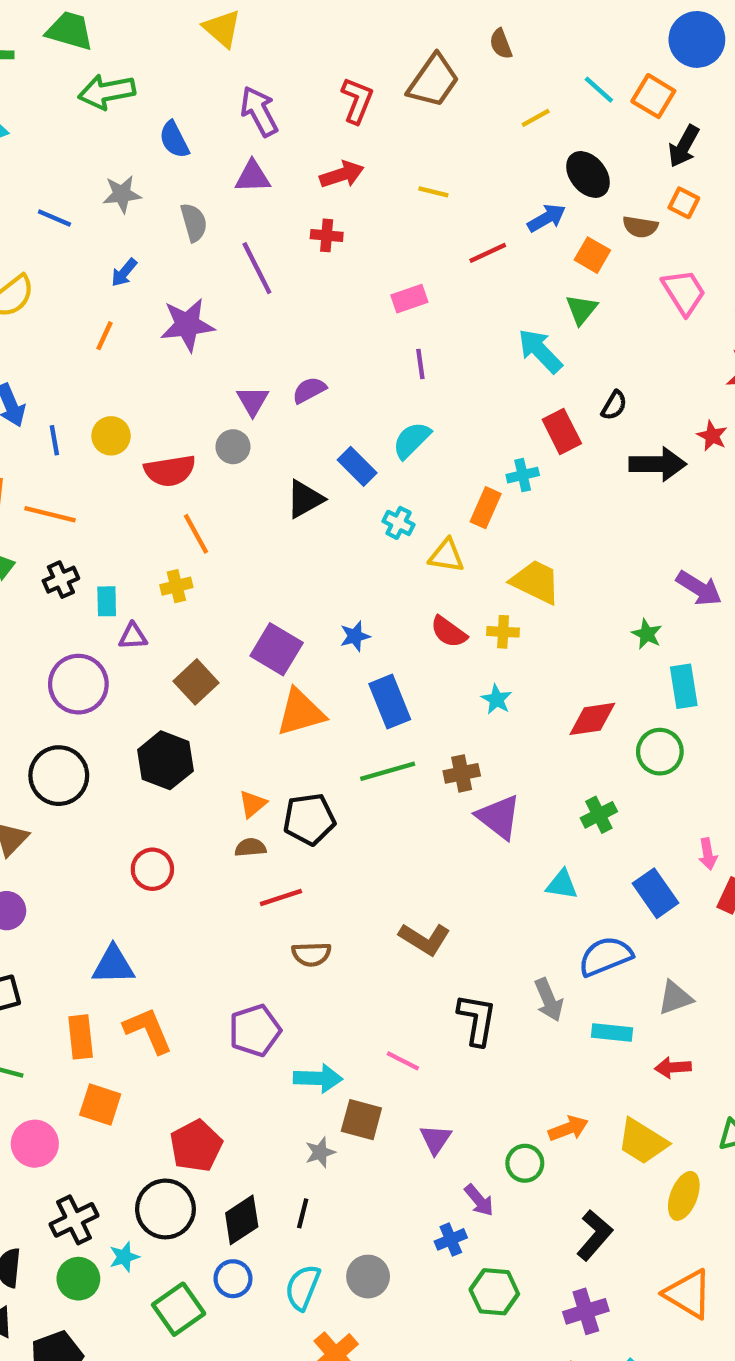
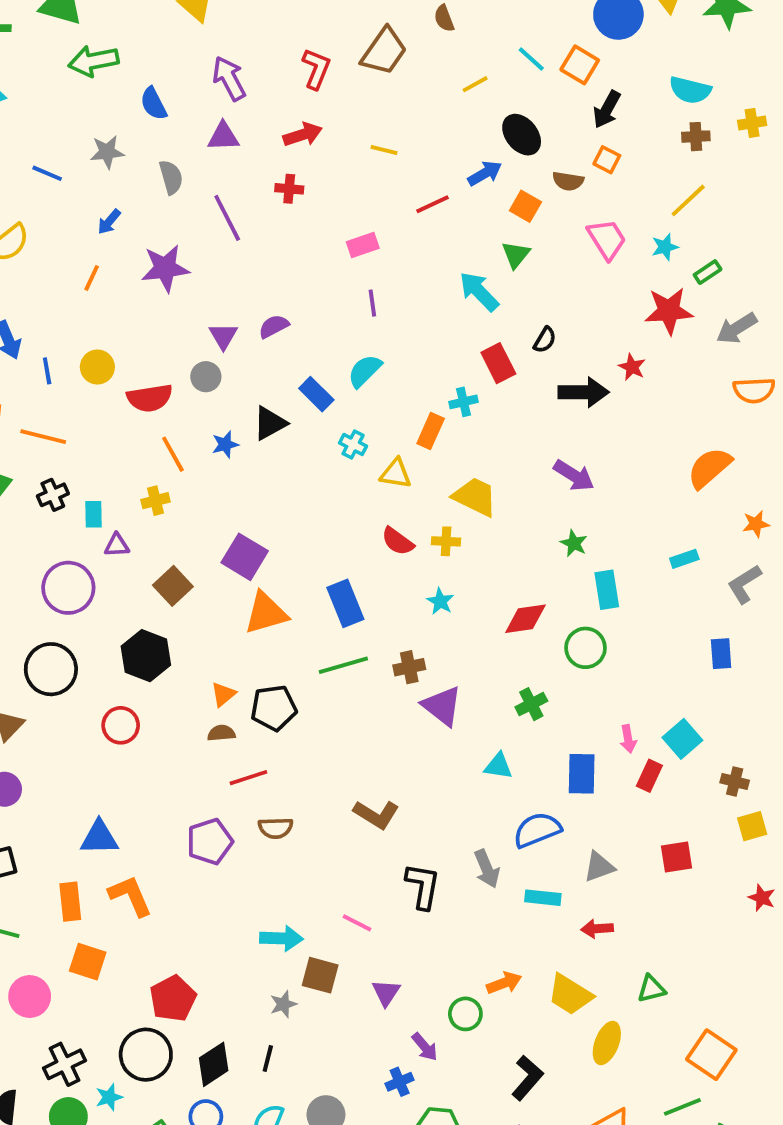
purple arrow: (699, 588) -> (574, 475), moved
blue star: (355, 636) -> (225, 444), moved
red circle: (152, 869) -> (121, 725), moved
blue rectangle: (656, 893) -> (582, 774), turned 36
purple pentagon: (255, 1030) -> (210, 842), moved

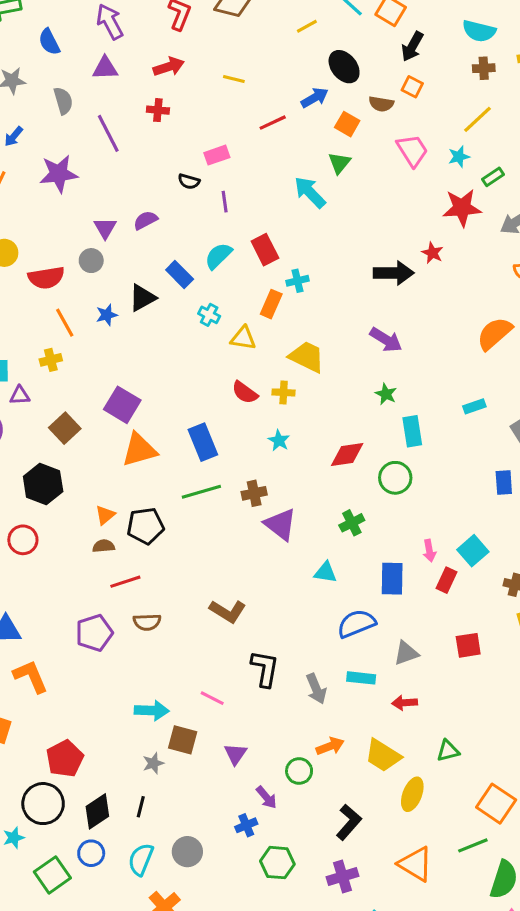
black semicircle: (545, 340) -> (189, 181), moved, turned 75
red rectangle: (498, 363) -> (265, 250), moved
gray arrow: (487, 869) -> (316, 689), moved

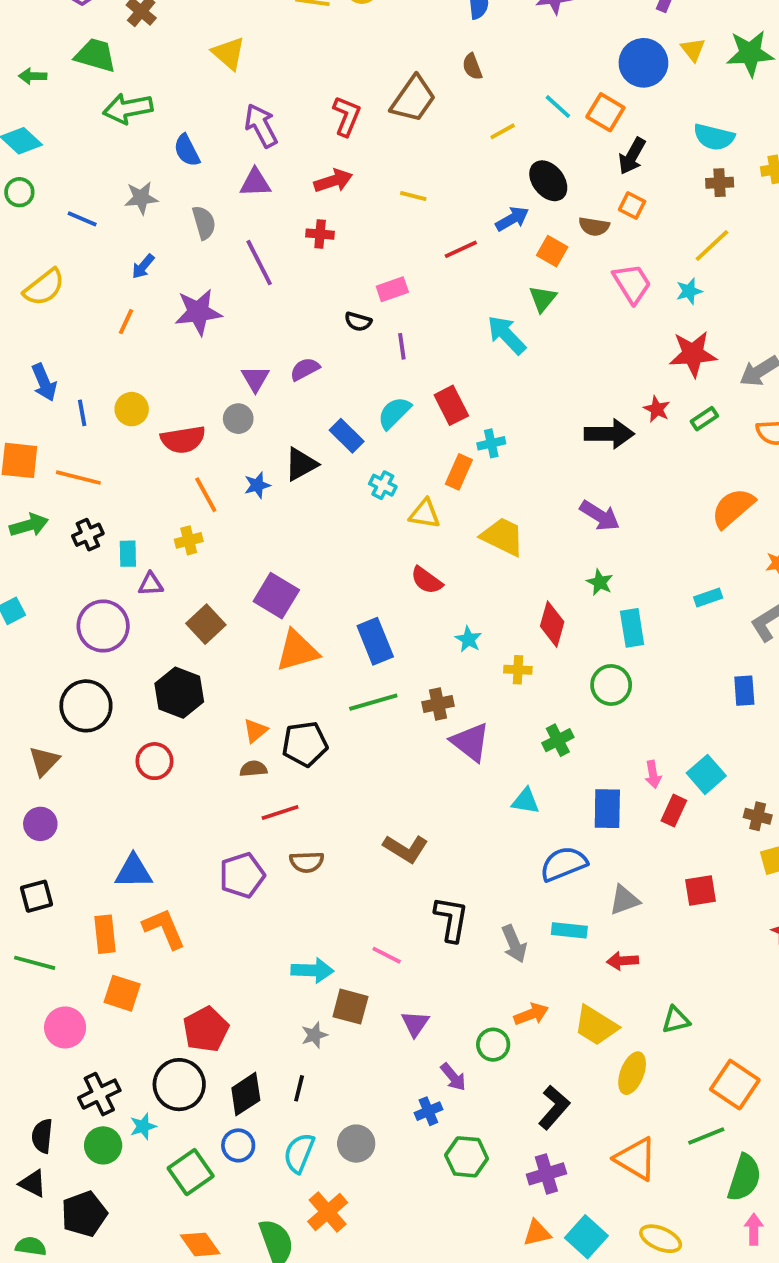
green rectangle: (493, 177) -> (704, 419), moved
yellow cross: (284, 392) -> (518, 670), moved
red diamond: (347, 455) -> (552, 624), moved, turned -66

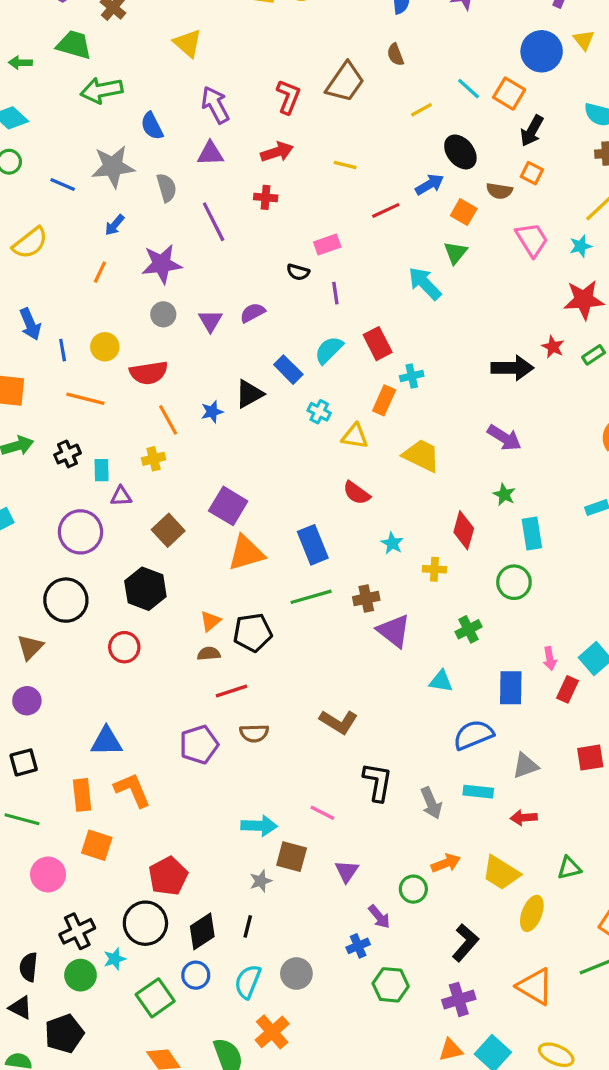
gray star: (141, 198) -> (113, 167), size x1.5
gray circle: (238, 419) -> (163, 314), moved
orange line: (78, 478) -> (85, 399), moved

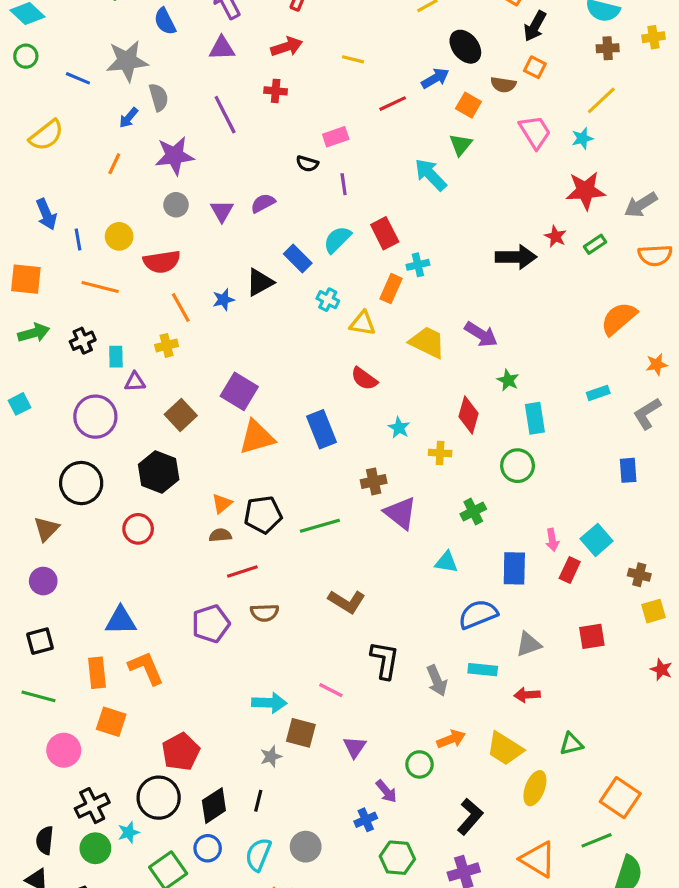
gray semicircle: (167, 188) -> (159, 97), moved
purple arrow: (504, 438) -> (481, 334), moved
green line: (311, 597) -> (320, 526), moved

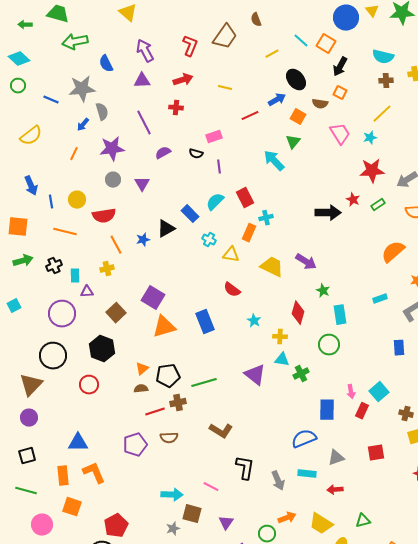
purple semicircle: (263, 203) -> (163, 153), moved
brown cross: (374, 481) -> (178, 403), moved
brown triangle: (46, 529) -> (31, 385), size x1.4
cyan triangle: (446, 562) -> (282, 360), moved

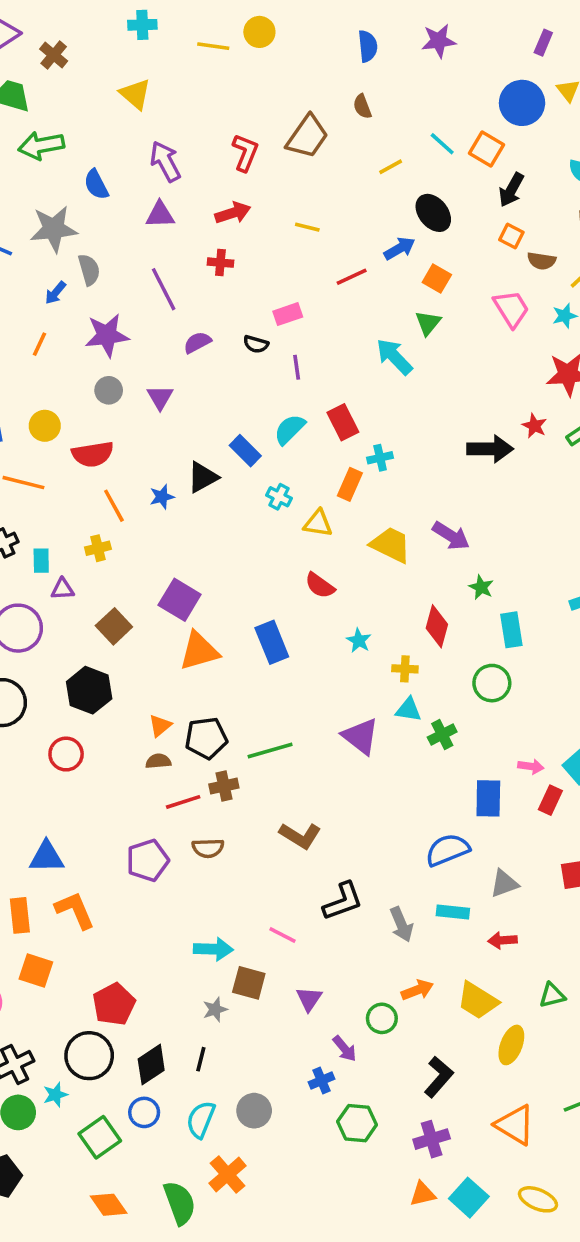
brown semicircle: (320, 104) -> (542, 261), moved
pink arrow: (351, 392) -> (531, 766), turned -72
black L-shape: (245, 468) -> (343, 901), turned 60

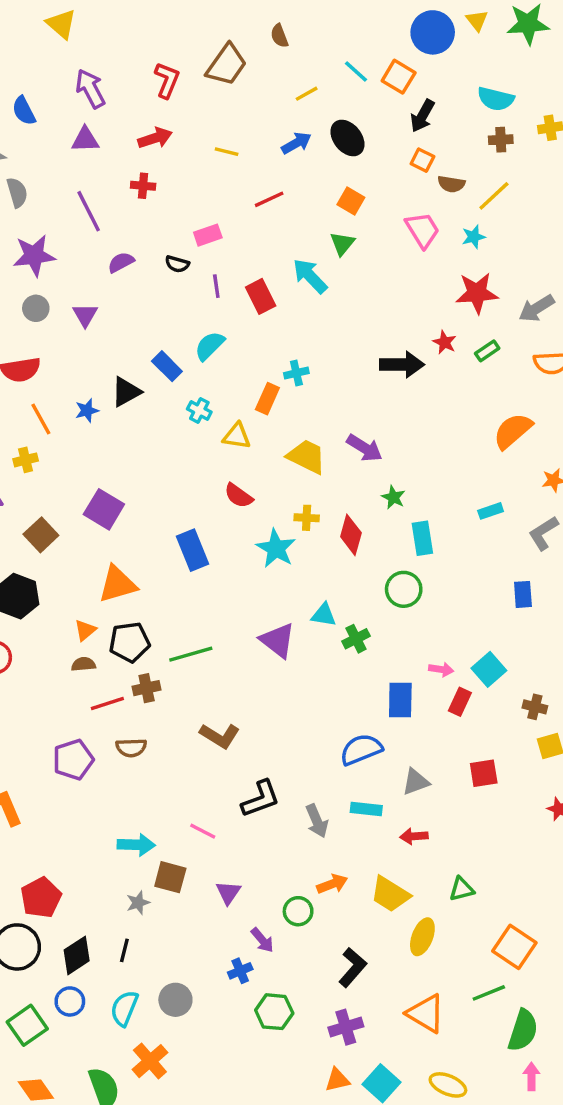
blue arrow: (400, 248) -> (296, 143), moved
red rectangle: (343, 422) -> (261, 296), moved
cyan star: (359, 640) -> (276, 548), size x1.6
orange triangle: (199, 651) -> (118, 584), moved
yellow cross: (405, 669) -> (307, 518), moved

